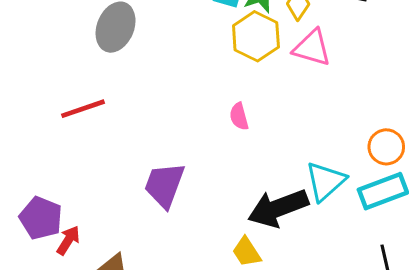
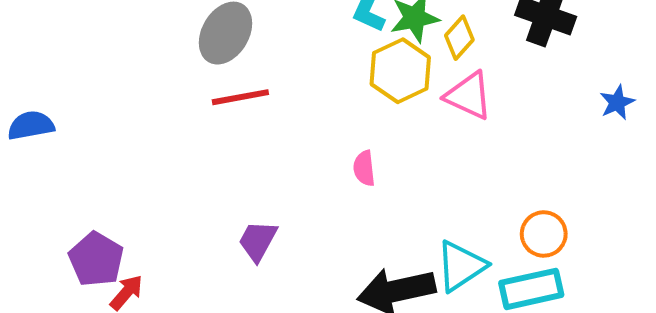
red line: (83, 109) -> (240, 97), moved
purple trapezoid: (164, 185) -> (258, 241), size x0.7

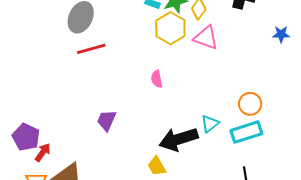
blue star: (617, 102) -> (281, 34), turned 30
cyan triangle: (461, 266) -> (210, 124), size x0.7

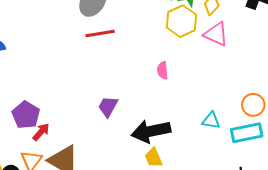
cyan triangle: (210, 124) -> (211, 121), turned 42
black arrow: (179, 139) -> (151, 131), moved

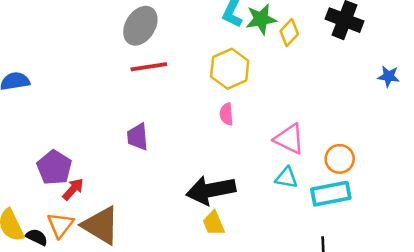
yellow hexagon: (181, 21) -> (230, 69), moved
pink triangle: (216, 34) -> (289, 139), moved
purple trapezoid: (108, 107) -> (138, 137), moved, turned -35

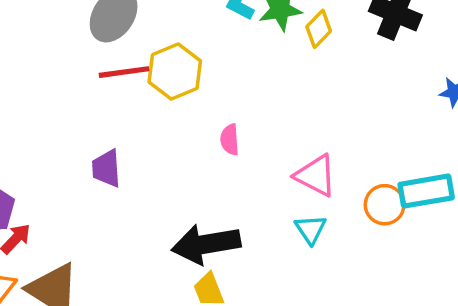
yellow hexagon: (230, 69) -> (175, 72), moved
cyan triangle: (286, 178) -> (311, 229), turned 45
cyan rectangle: (331, 194) -> (426, 191), moved

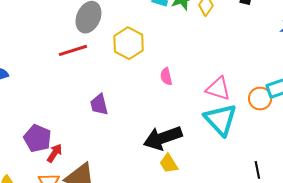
red line: (124, 72) -> (73, 50), moved
cyan triangle: (311, 229) -> (221, 120), size x1.8

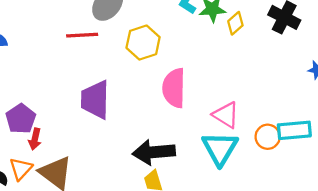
pink semicircle: (166, 76) -> (174, 88), size x2.0
purple trapezoid: (99, 105) -> (95, 100), size x1.6
red arrow: (55, 153) -> (35, 139), turned 144

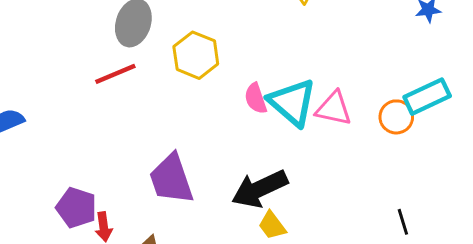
pink semicircle: (174, 88) -> (256, 98), size x0.6
purple trapezoid: (95, 100) -> (171, 179), moved
cyan triangle: (220, 148) -> (292, 102), moved

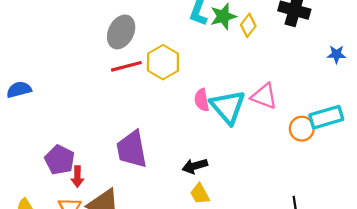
red line: (115, 74) -> (126, 66), moved
pink triangle: (334, 109) -> (264, 96), moved
black arrow: (260, 189) -> (195, 166), size x0.6

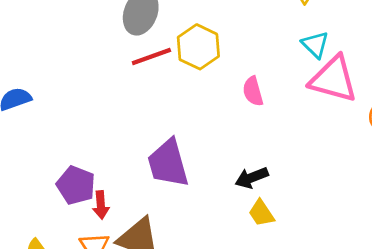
pink triangle: (264, 96) -> (333, 79), size x1.4
cyan triangle: (228, 107) -> (315, 45), moved, size x0.6

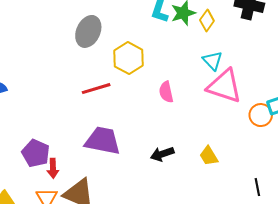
red line: (151, 56) -> (96, 89), moved
purple trapezoid: (168, 163) -> (103, 141), turned 114
yellow trapezoid: (261, 213) -> (209, 156), moved

